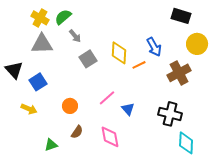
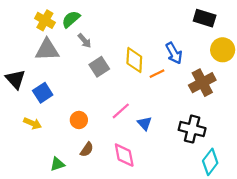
cyan diamond: (186, 143) -> (210, 162), turned 35

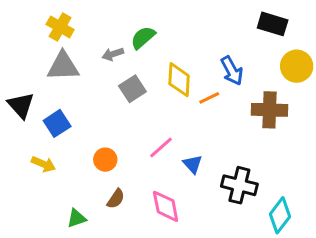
green semicircle: (71, 19) -> (143, 38), moved
gray arrow: (85, 41) -> (113, 54), turned 112
brown cross: (202, 83) -> (269, 110), turned 30
black cross: (192, 129) -> (239, 185), moved

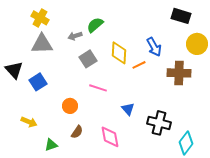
pink line: (161, 148) -> (98, 88), moved, turned 60
yellow arrow: (43, 164) -> (29, 122), moved

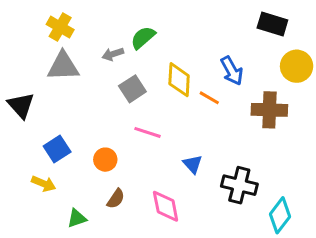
orange line: (139, 65) -> (209, 98), turned 56
blue square: (38, 82) -> (57, 149), moved

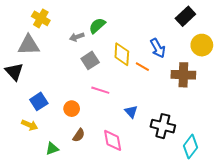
black rectangle: (272, 24) -> (185, 16), turned -60
gray triangle: (63, 66) -> (29, 45), moved

